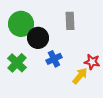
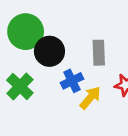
gray rectangle: (70, 21) -> (99, 53), moved
yellow arrow: (80, 76) -> (90, 98), moved

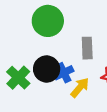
green circle: (26, 32) -> (48, 21), moved
black circle: (49, 51) -> (47, 69), moved

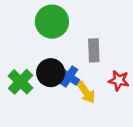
blue cross: (64, 73) -> (69, 77), turned -30
yellow arrow: (80, 87) -> (86, 92), turned 105

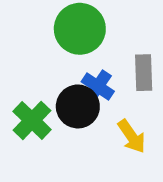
blue cross: (69, 77) -> (98, 87), moved

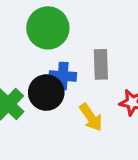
blue cross: (98, 87) -> (63, 76), turned -30

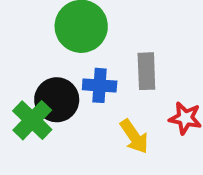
black circle: (46, 93) -> (57, 100), moved

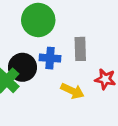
yellow arrow: (134, 136) -> (72, 91), turned -30

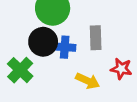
black circle: (22, 67) -> (43, 42), moved

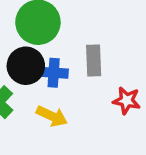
yellow arrow: (88, 81) -> (52, 116), moved

